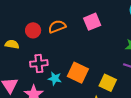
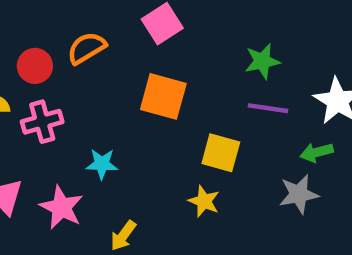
pink cross: (39, 63) -> (42, 122), moved
orange square: (78, 73) -> (163, 96), moved

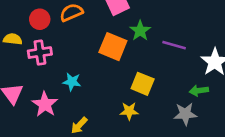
green star: (262, 61) -> (140, 31), moved, turned -30
purple line: (268, 108) -> (174, 45), moved
yellow star: (204, 201) -> (129, 111), turned -30

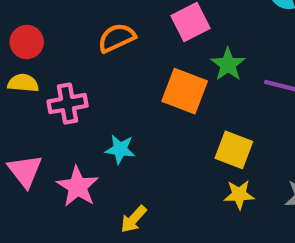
red circle: (40, 19) -> (27, 42), moved
yellow star: (129, 111) -> (239, 195), moved

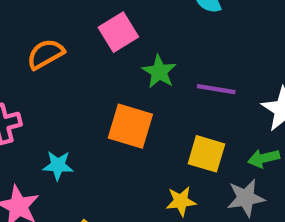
orange square: (185, 91) -> (130, 126), moved
yellow square: (234, 150) -> (206, 154), moved

